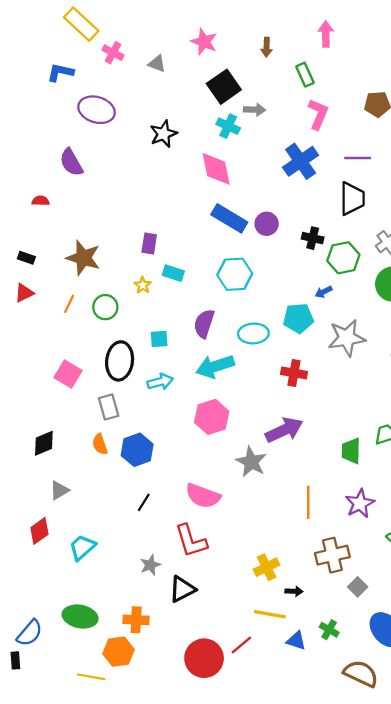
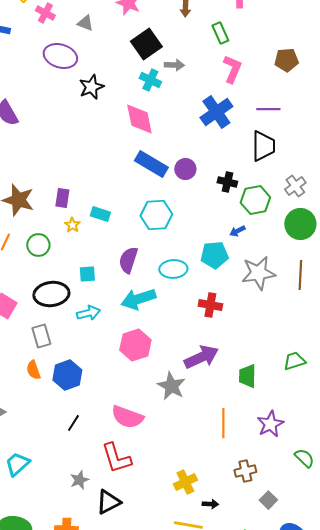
purple ellipse: (97, 110) -> (60, 56), moved
purple rectangle: (149, 244) -> (62, 198), moved
black ellipse: (120, 361) -> (51, 294), turned 76
green trapezoid: (351, 451) -> (247, 376), moved
brown cross: (332, 555) -> (245, 471), size x0.7

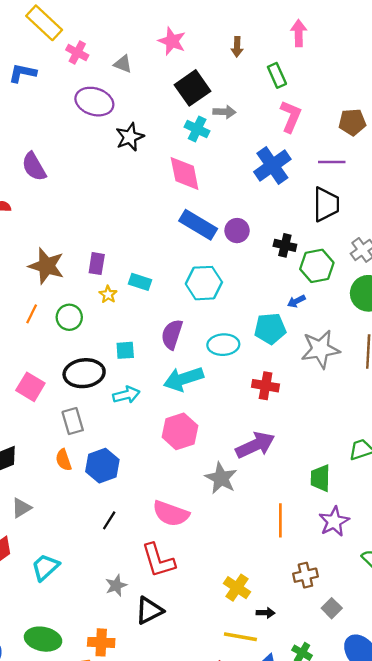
brown pentagon: (286, 60) -> (352, 122), moved
green trapezoid: (247, 376) -> (320, 478), moved
yellow cross: (185, 482) -> (237, 588), turned -30

